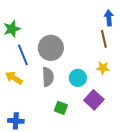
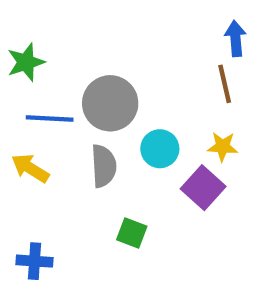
blue line: (23, 55) -> (50, 118), turned -65
cyan circle: (78, 78) -> (160, 149), moved
purple square: (94, 100) -> (203, 188), moved

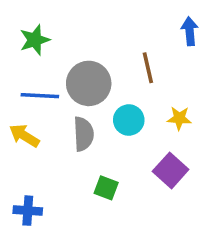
green star: (26, 62) -> (35, 40), moved
brown line: (225, 84) -> (148, 68), moved
purple square: (203, 188) -> (171, 170), moved

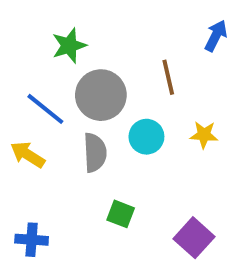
blue arrow: (190, 31) -> (216, 36), turned 32
green star: (35, 40) -> (69, 46), moved
blue line: (40, 96) -> (45, 109), turned 36
purple square: (171, 170) -> (194, 238), moved

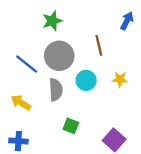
green star: (69, 46) -> (52, 21), moved
yellow arrow: (28, 155) -> (21, 103), moved

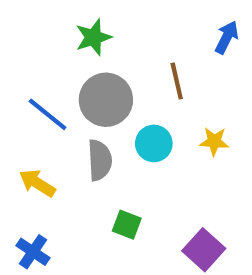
blue cross: (18, 141) -> (33, 252), turned 30

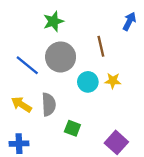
yellow star: (214, 141) -> (113, 81), moved
gray semicircle: (100, 160) -> (49, 104), moved
blue cross: (33, 252) -> (19, 144), turned -36

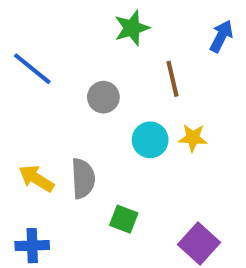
green star: (53, 21) -> (132, 28), moved
gray circle: (61, 57) -> (103, 97), size x0.6
blue line: (27, 65) -> (32, 69), moved

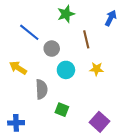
blue line: (32, 69) -> (29, 32), moved
cyan circle: (150, 140) -> (66, 70), moved
yellow arrow: (36, 178) -> (18, 68), moved

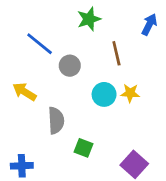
cyan circle: (66, 70) -> (104, 94), moved

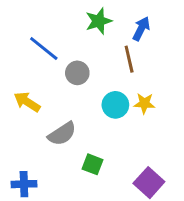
blue arrow: (149, 24) -> (141, 29), moved
gray semicircle: (56, 120) -> (62, 134), turned 60

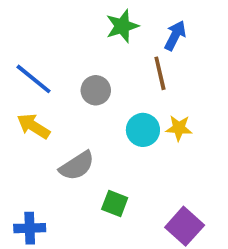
blue line: (44, 48) -> (33, 79), moved

